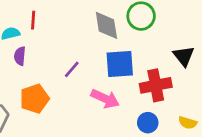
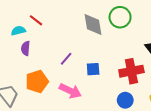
red line: (33, 20) -> (36, 20), turned -56
blue square: (120, 64) -> (93, 69), moved, size x0.6
pink arrow: (105, 99) -> (70, 91), moved

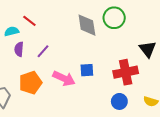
purple line: (66, 59) -> (43, 51), moved
pink arrow: (70, 91) -> (64, 78), moved

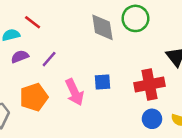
purple semicircle: (19, 49) -> (20, 57), turned 64
pink arrow: (64, 78) -> (74, 92), turned 40
blue circle: (119, 101) -> (152, 119), moved

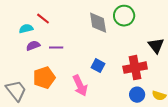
purple line: (49, 59) -> (56, 48), turned 48
blue square: (102, 82) -> (98, 66), turned 32
pink arrow: (74, 92) -> (80, 86), moved

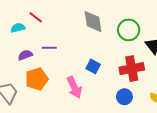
green circle: (124, 16) -> (129, 30), moved
purple semicircle: (33, 46) -> (25, 55), moved
blue circle: (137, 95) -> (124, 97), moved

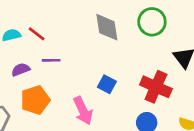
red line: (36, 17) -> (37, 34), moved
green circle: (129, 30) -> (152, 22), moved
red cross: (132, 69) -> (156, 87), turned 35

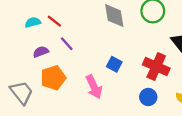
purple line: (51, 60) -> (67, 44), turned 49

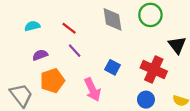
red line: (54, 21) -> (69, 28), moved
purple line: (67, 44) -> (75, 51), moved

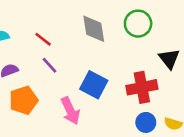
blue square: (113, 67) -> (94, 85), size x1.5
red cross: (154, 70) -> (142, 87), turned -35
blue circle: (146, 100) -> (146, 122), moved

